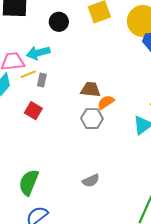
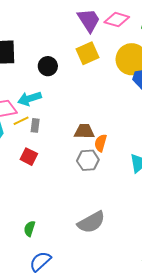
orange semicircle: (106, 102) -> (101, 143), turned -36
gray semicircle: (91, 181) -> (91, 222), size x1.6
green semicircle: (29, 182) -> (29, 229), size x0.6

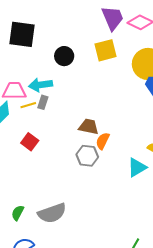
gray rectangle: (35, 125) -> (43, 102), moved
gray semicircle: (91, 222) -> (52, 213), moved

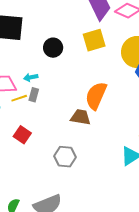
cyan arrow: (41, 85) -> (31, 77), size x0.6
orange semicircle: (103, 141) -> (96, 96), moved, size x1.6
gray hexagon: (87, 156) -> (65, 157), moved

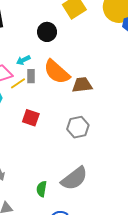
black circle: (53, 48) -> (47, 32), moved
orange semicircle: (96, 96) -> (57, 72), moved, turned -56

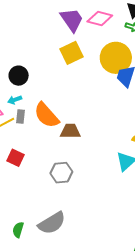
black circle: (47, 32) -> (19, 76), moved

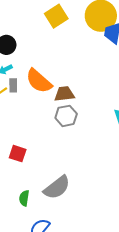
red square: (16, 158) -> (18, 154), moved
gray hexagon: (61, 173) -> (66, 116), moved

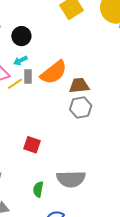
orange semicircle: (39, 81) -> (54, 72), turned -80
gray semicircle: (57, 187) -> (71, 179), turned 36

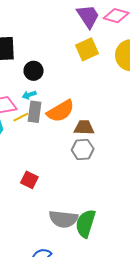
gray rectangle: (28, 77) -> (35, 112), size x1.5
green semicircle: (38, 189) -> (86, 223), moved, size x1.8

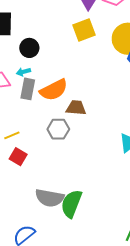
yellow line: (21, 117) -> (12, 135), moved
gray hexagon: (83, 150) -> (58, 129), moved

